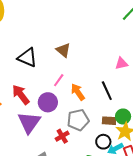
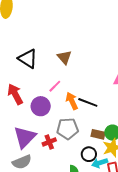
black line: (107, 91) -> (88, 102), moved, turned -54
purple triangle: (29, 122) -> (25, 137), moved

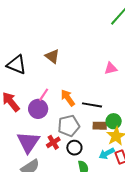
pink line: (55, 86) -> (44, 95), moved
black line: (88, 102) -> (92, 105), moved
black circle: (89, 154) -> (74, 148), moved

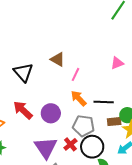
black triangle: (17, 65) -> (23, 72), turned 35
pink line: (44, 95) -> (76, 74), moved
gray pentagon: (69, 126) -> (83, 126), turned 30
black circle: (74, 148) -> (92, 147), size x1.5

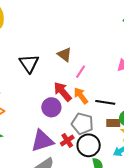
red arrow: (23, 110) -> (63, 92), moved
purple triangle: (46, 148) -> (42, 141), turned 40

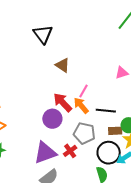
black triangle: (29, 63) -> (43, 34), moved
pink line: (81, 72) -> (84, 91), moved
black circle: (89, 145) -> (109, 153), moved

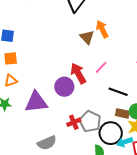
orange arrow: (81, 105) -> (102, 29), moved
gray pentagon: (84, 133) -> (90, 121), moved
purple triangle: (45, 153) -> (36, 102), moved

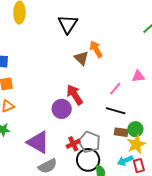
pink line: (101, 67) -> (115, 89), moved
purple triangle: (36, 102) -> (38, 142), moved, turned 40
black circle: (111, 133) -> (88, 160), moved

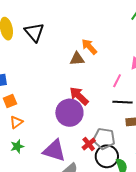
black triangle: (68, 24) -> (34, 32), moved
brown triangle: (81, 58) -> (77, 59), turned -35
purple circle: (62, 109) -> (69, 113), size x1.4

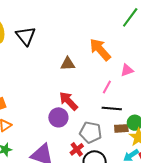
orange arrow: (89, 47) -> (100, 50), moved, size x1.4
purple circle: (69, 113) -> (58, 117), size x0.7
gray pentagon: (104, 139) -> (91, 132), moved

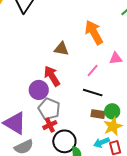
brown triangle: (68, 64) -> (61, 49), moved
gray pentagon: (91, 132) -> (49, 109), moved

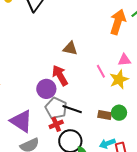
orange arrow: (94, 32) -> (118, 22), moved, turned 45
pink line: (93, 70) -> (101, 71), turned -72
black line: (93, 93) -> (72, 109), moved
yellow star: (113, 126) -> (119, 79), moved

